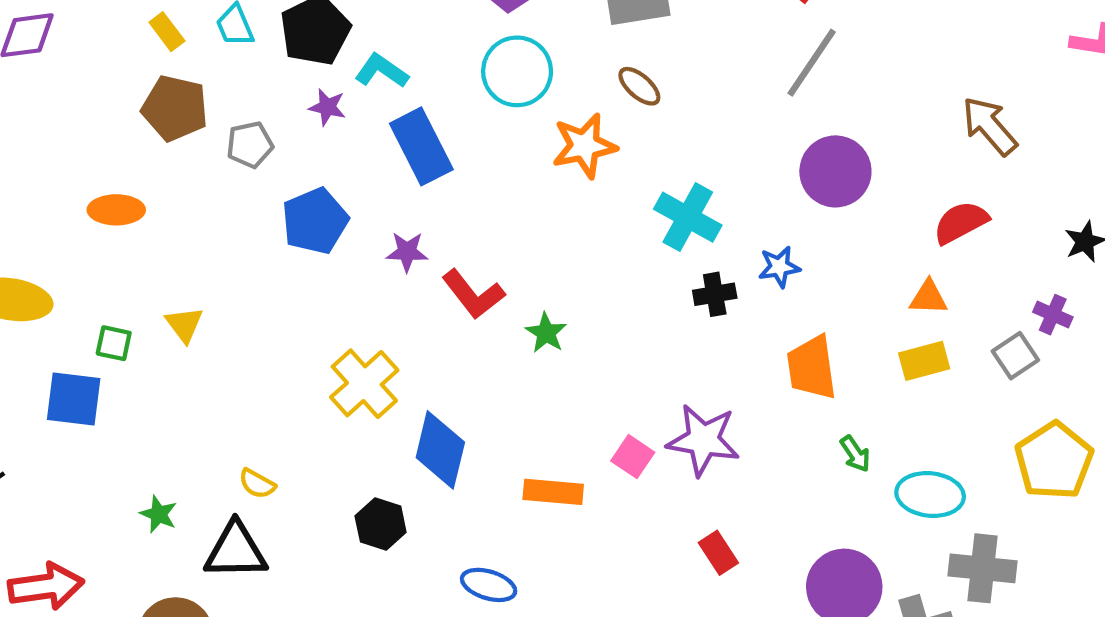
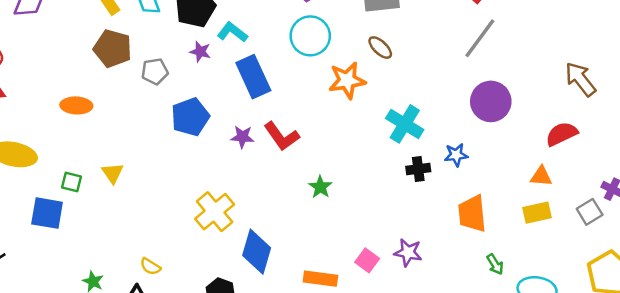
red L-shape: (473, 294) -> (282, 136), moved
purple star: (703, 440) -> (408, 253), size x0.7

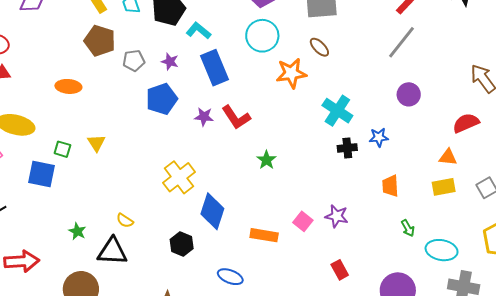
purple star: (200, 52) -> (170, 62), moved
purple circle: (491, 101) -> (409, 94), size x0.7
orange trapezoid: (472, 214) -> (390, 186), size x0.7

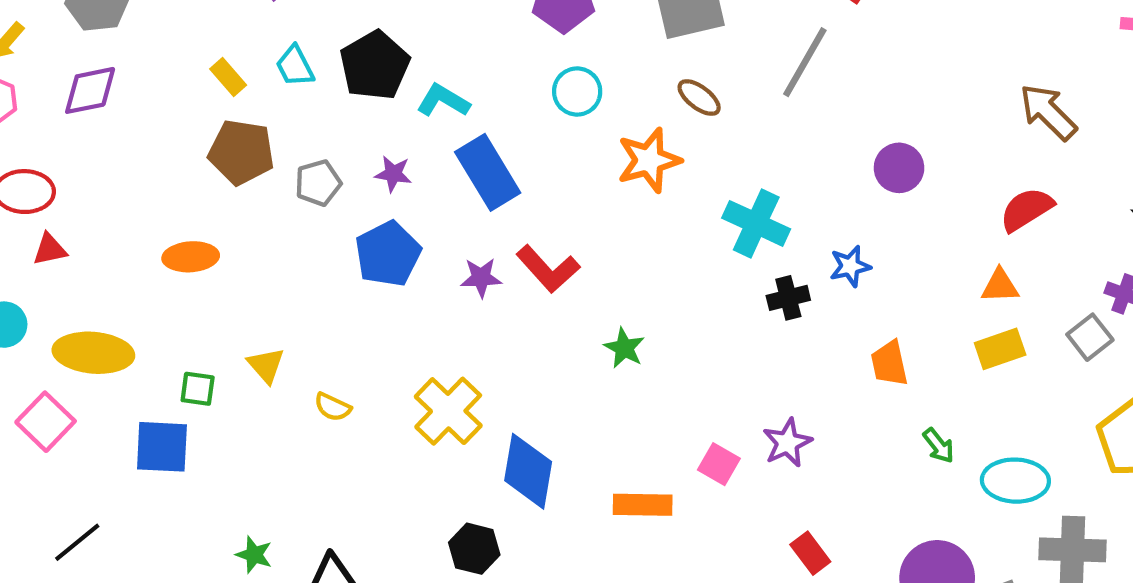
cyan circle: (262, 36) -> (577, 91), size x0.7
gray line: (401, 42) -> (805, 62), moved
purple star: (337, 216) -> (787, 443), turned -30
yellow semicircle: (125, 221) -> (333, 407), moved

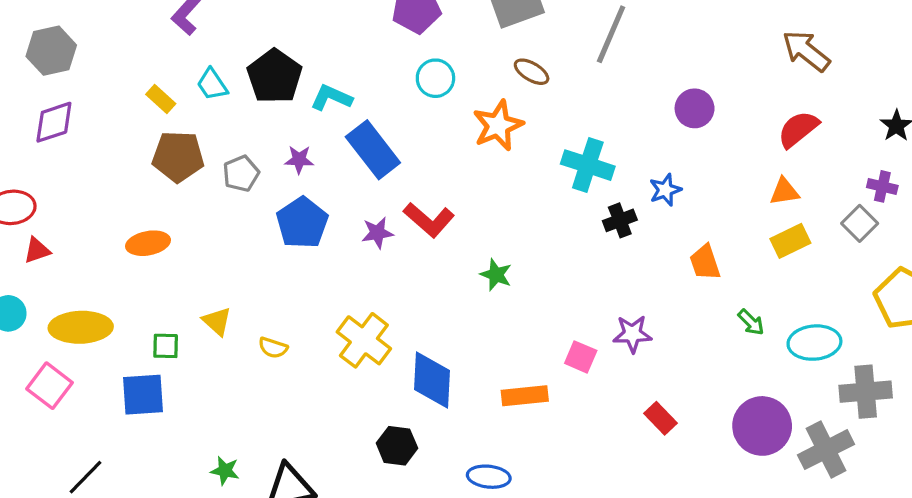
purple star: (787, 443) -> (632, 334), turned 30

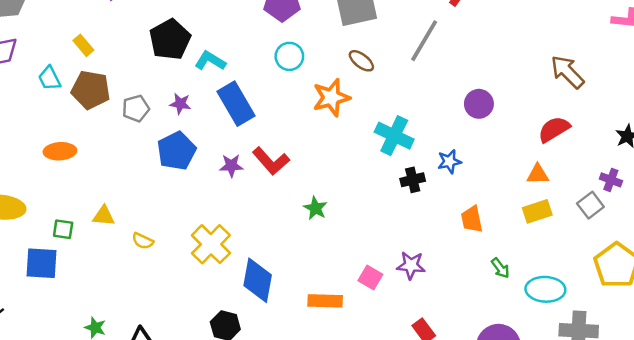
cyan trapezoid: (212, 84) -> (49, 78), moved
yellow triangle: (217, 321) -> (104, 216), turned -45

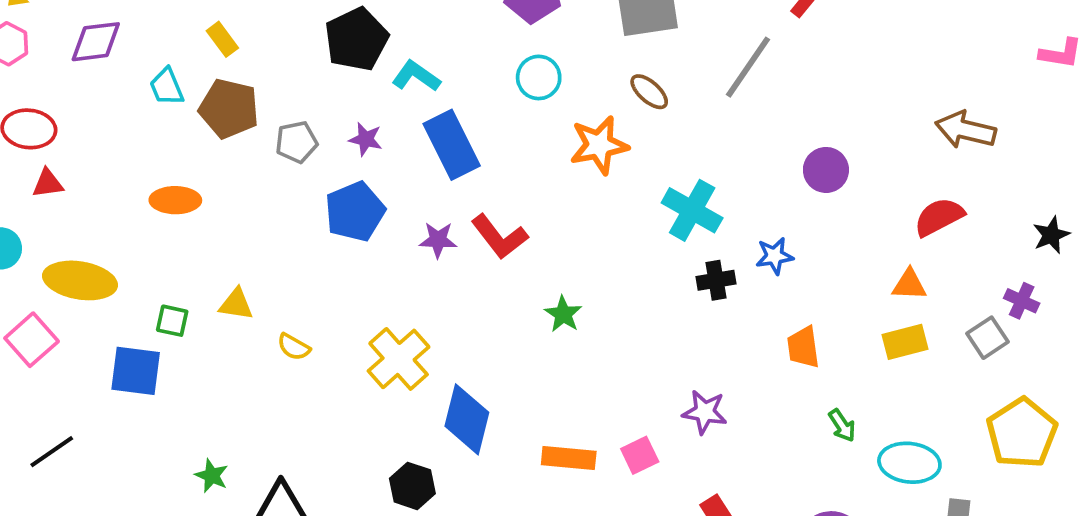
brown arrow: (567, 72) -> (966, 130), turned -36
pink square: (370, 277) -> (640, 455), moved, turned 30

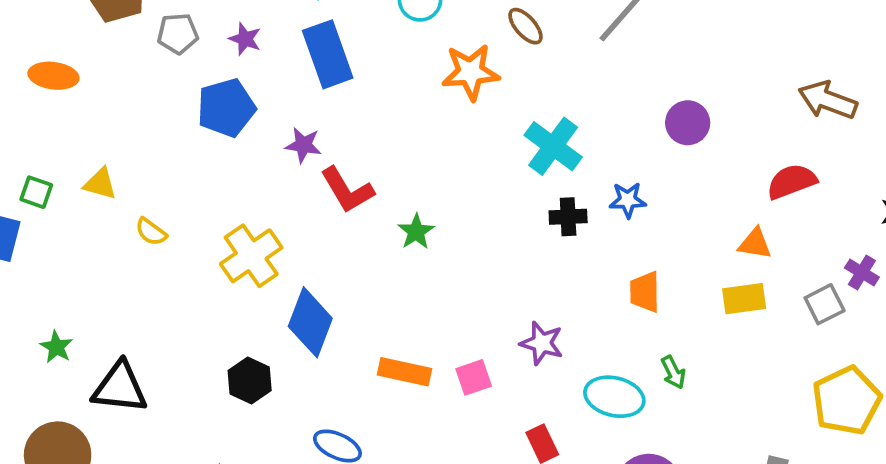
red L-shape: (499, 237) -> (347, 190), moved
cyan ellipse: (909, 463) -> (614, 397), moved

